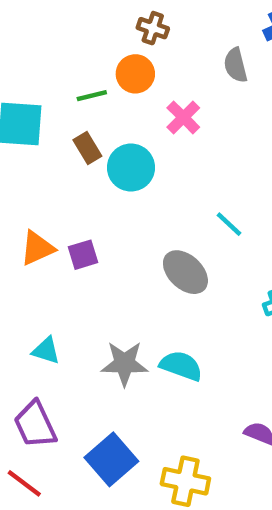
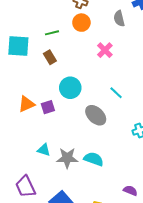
orange circle: (135, 74) -> (81, 23), moved
pink cross: (183, 117) -> (105, 50), moved
cyan circle: (131, 168) -> (70, 88), moved
cyan triangle: (46, 351) -> (44, 150), moved

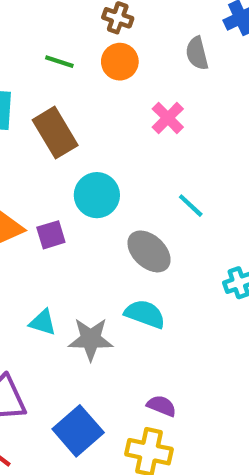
green line: (52, 33) -> (59, 62), moved, turned 32
brown rectangle: (50, 57) -> (55, 133), size x1.6
cyan semicircle: (94, 159) -> (145, 314), moved
purple semicircle: (130, 191) -> (162, 406), moved

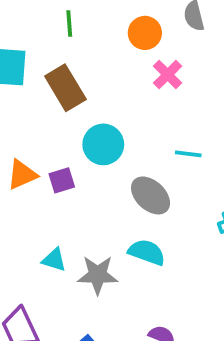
green line: (59, 62) -> (69, 23), turned 68
orange circle: (120, 62) -> (145, 33), moved
cyan line: (191, 206) -> (188, 154), turned -36

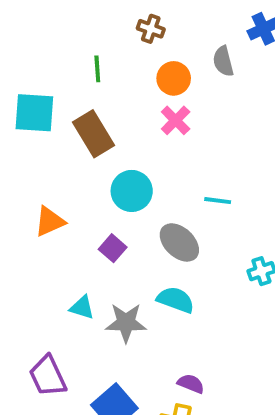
pink cross: (168, 75) -> (176, 120), moved
purple square: (62, 180) -> (113, 248), moved, turned -32

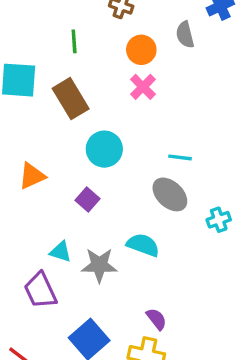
gray ellipse: (179, 242) -> (170, 194), moved
purple trapezoid: (48, 376) -> (40, 290), moved
purple semicircle: (191, 384) -> (156, 319), turned 30

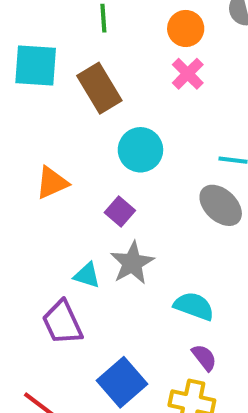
cyan semicircle: (143, 245) -> (194, 306), moved
gray star: (99, 265) -> (132, 263), moved, turned -30

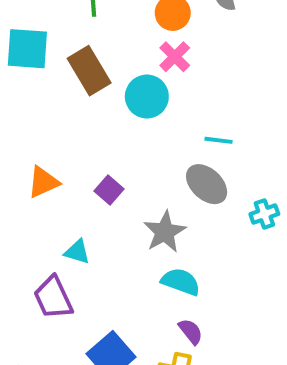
cyan circle: (140, 150) -> (147, 97), moved
orange triangle: (52, 183) -> (43, 182), moved
gray star: (132, 263) -> (165, 232), moved

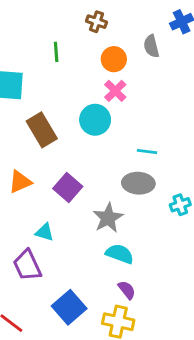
brown rectangle: (89, 71) -> (42, 130), moved
gray ellipse: (207, 184) -> (138, 183), turned -40
purple square: (109, 190) -> (68, 188), size x1.4

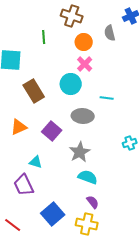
brown cross: (97, 22) -> (72, 16), size x1.5
cyan line: (147, 151) -> (107, 98), moved
gray ellipse: (138, 183) -> (83, 116), moved

